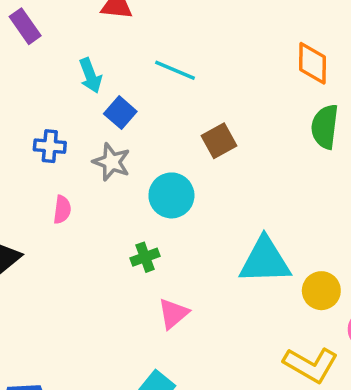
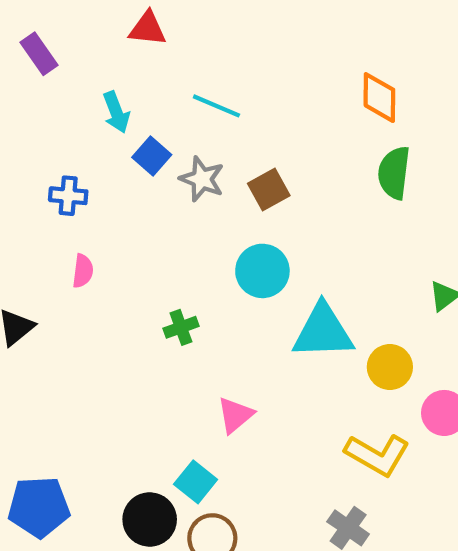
gray star: (112, 162) -> (202, 179), moved
cyan circle: (171, 195) -> (262, 271), moved
pink triangle: (173, 314) -> (235, 415), moved

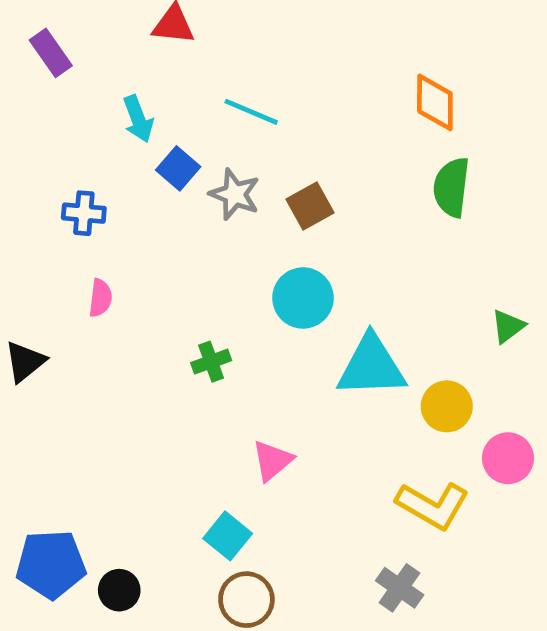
black circle: (150, 519) -> (119, 590), moved, size x0.7

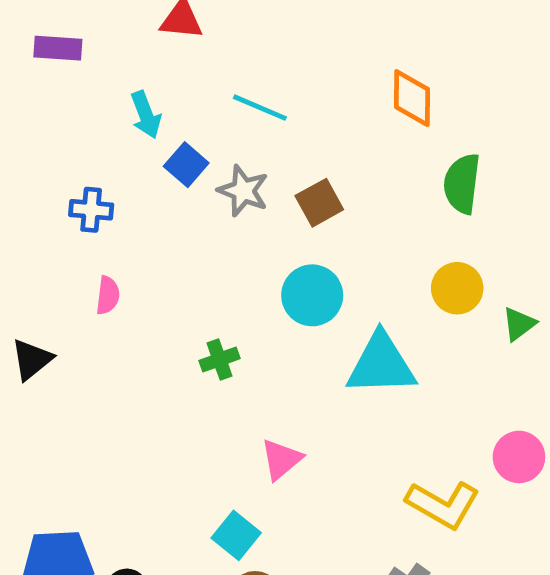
purple rectangle: (51, 53) -> (58, 48), turned -51
orange diamond: (435, 102) -> (412, 98), moved
yellow circle: (447, 406) -> (457, 288), moved

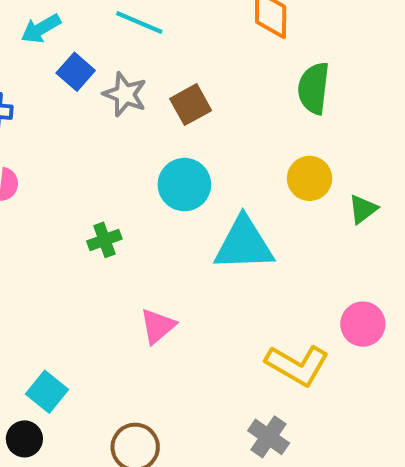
cyan arrow: (146, 115) -> (41, 29), turned 81
cyan square: (236, 535) -> (47, 392), moved

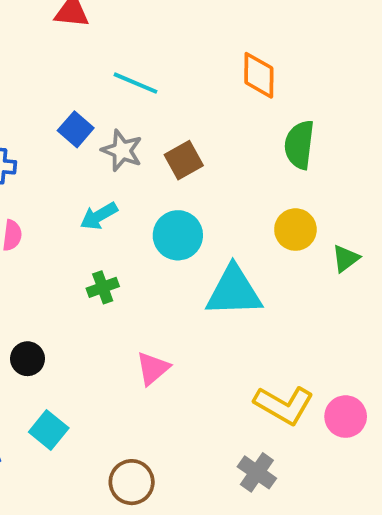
cyan arrow: (41, 29) -> (99, 216), moved
pink circle: (363, 324) -> (346, 417), moved
black circle: (24, 439) -> (28, 359), moved

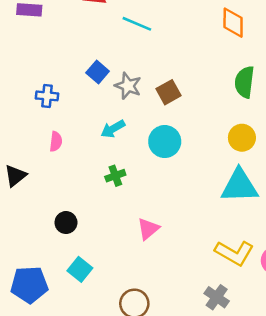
orange diamond: (259, 75) -> (233, 23), moved
cyan line: (135, 83) -> (137, 24), moved
cyan triangle: (234, 291) -> (239, 186), moved

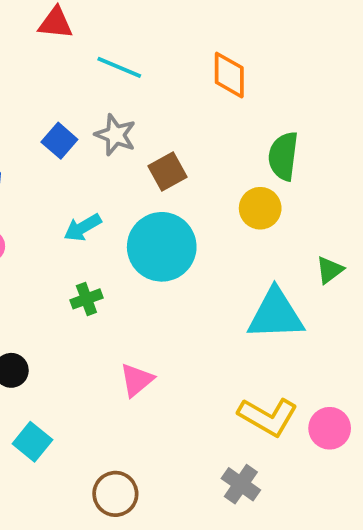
orange diamond: (233, 23) -> (229, 75), moved
gray star: (128, 86) -> (115, 135), moved
yellow circle: (242, 138) -> (260, 208), moved
cyan circle: (165, 142) -> (162, 247), size x1.4

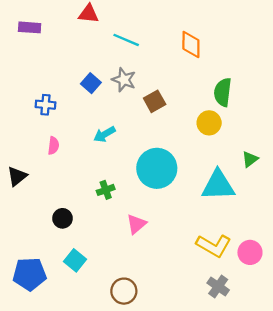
cyan circle: (162, 247) -> (157, 168), moved
green cross: (86, 299) -> (106, 190), moved
gray cross: (241, 484) -> (218, 287), moved

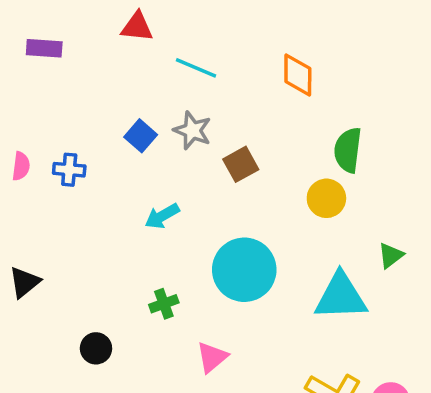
pink semicircle: (53, 146) -> (21, 166), moved

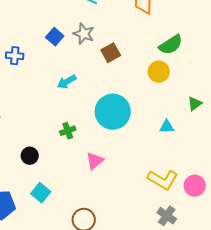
green semicircle: (348, 150) -> (171, 45), turned -130
cyan triangle: (341, 297) -> (167, 127), size x0.5

